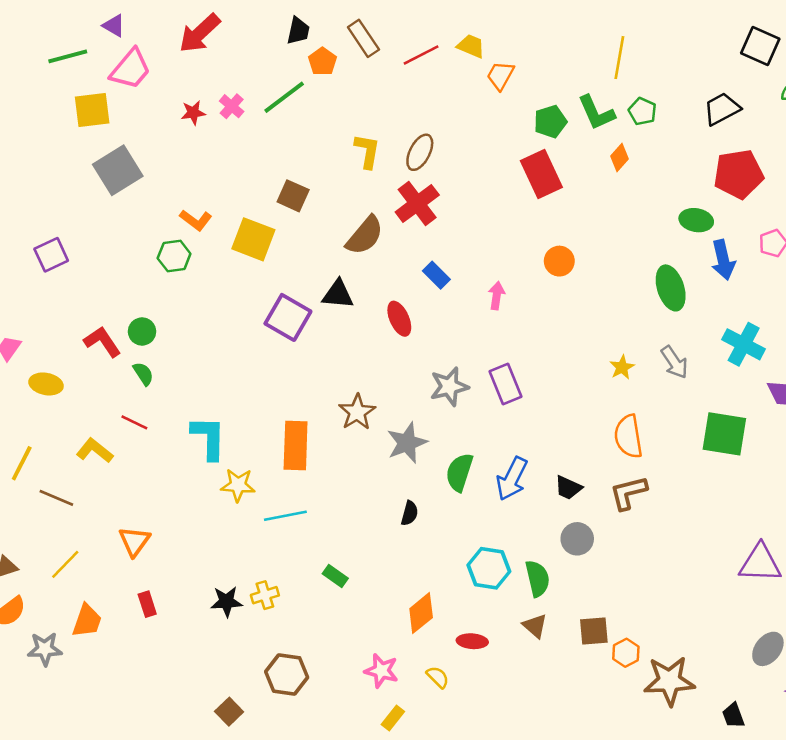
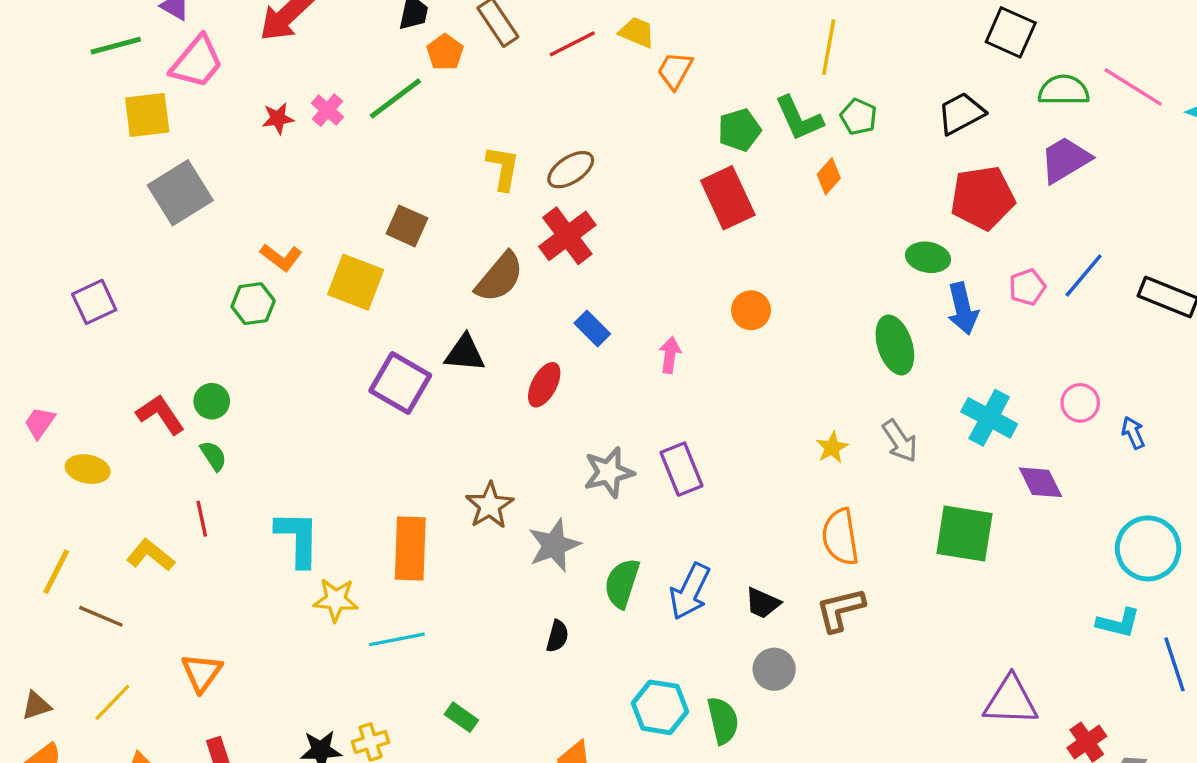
brown ellipse: (420, 152) -> (571, 170), turned 30
red ellipse: (399, 319) -> (544, 385), turned 52
red line: (134, 422) -> (202, 519), turned 52

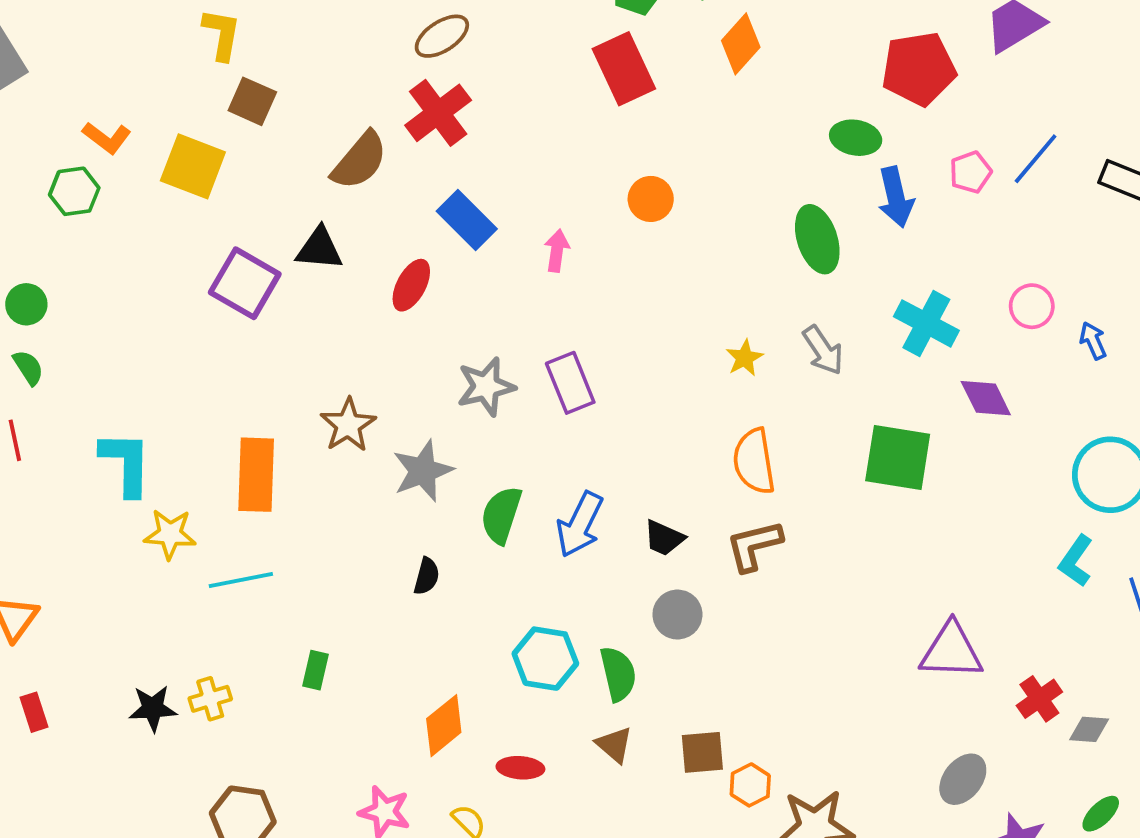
yellow L-shape: (503, 168) -> (222, 34), moved
orange diamond: (829, 176) -> (741, 44), size x1.4
blue rectangle: (592, 328) -> (467, 220), size x1.4
cyan L-shape: (1118, 623) -> (1076, 561), turned 111
green rectangle: (461, 717) -> (316, 670), turned 68

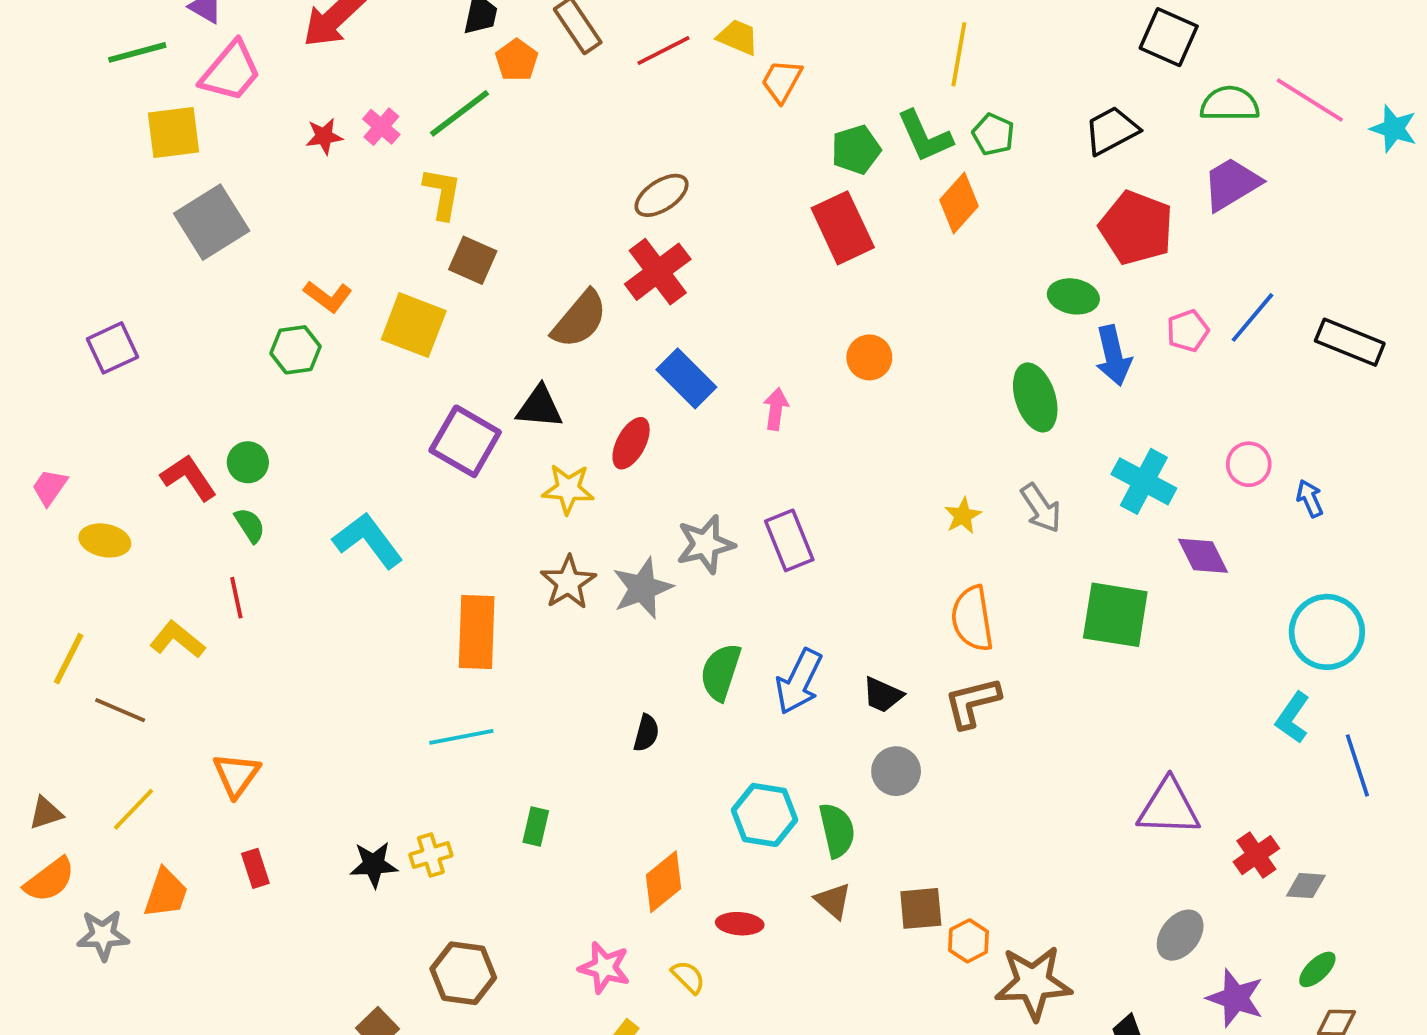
red pentagon: (919, 69) -> (1136, 228), turned 30
cyan L-shape: (126, 463) -> (368, 540), moved, turned -38
gray star: (423, 471) -> (642, 588), moved
yellow star: (170, 534) -> (568, 489), moved

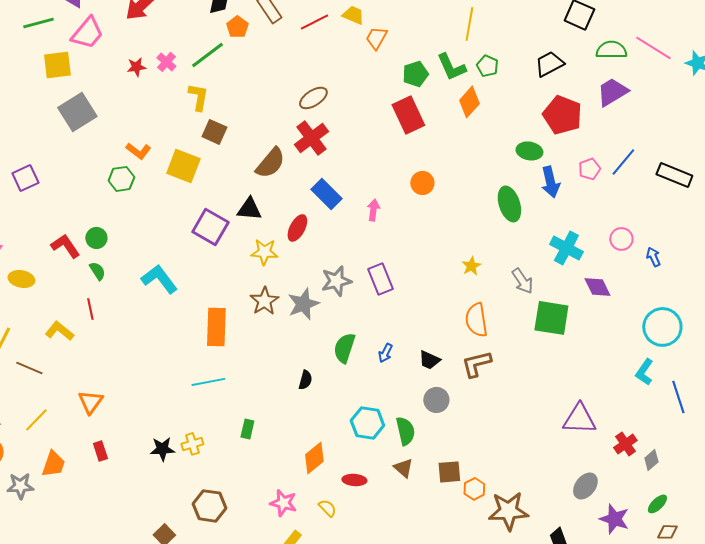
gray arrow: (1041, 508) -> (522, 281), moved
blue arrow: (799, 682) -> (385, 353), size x0.6
gray diamond: (1306, 886) -> (651, 460), turned -45

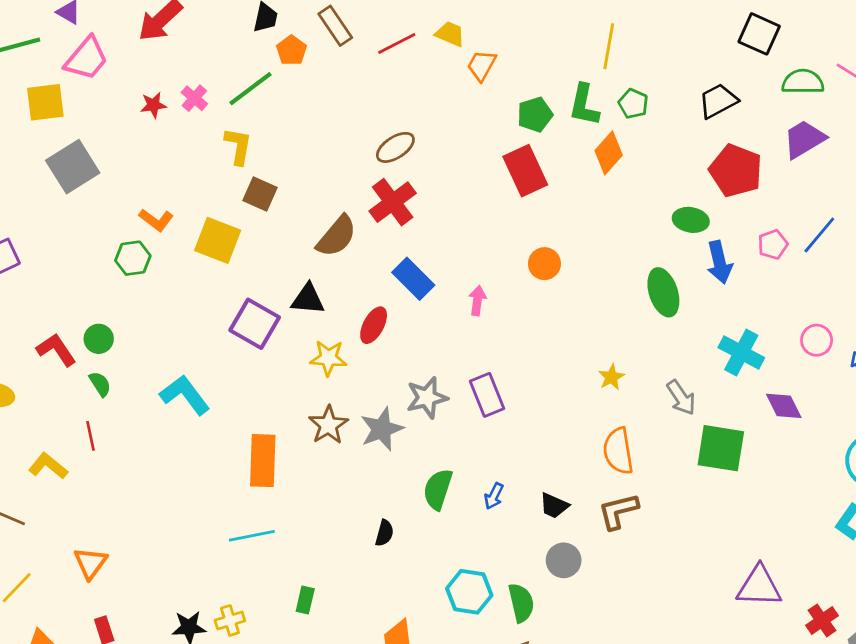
green L-shape: (451, 67) -> (584, 105), turned 36

